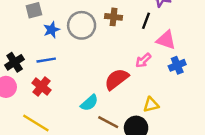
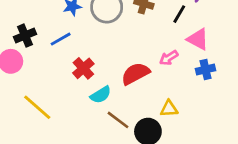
blue line: (46, 60) -> (61, 39), turned -30
red cross: (41, 87) -> (83, 68), moved

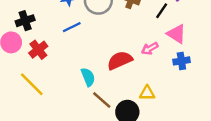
blue line: (61, 39) -> (72, 27), moved
red cross: (83, 68) -> (38, 50), moved
cyan semicircle: (101, 95) -> (88, 77), turned -84

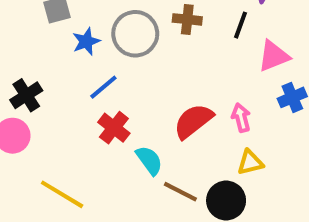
pink triangle: (177, 34) -> (274, 56), turned -40
pink arrow: (150, 49) -> (241, 118), moved, turned 119
red cross: (38, 50) -> (114, 128), moved

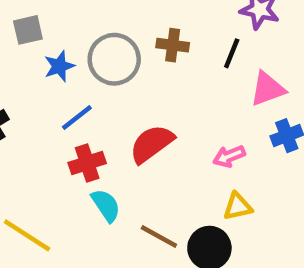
pink arrow: (241, 118) -> (229, 156), turned -100
red semicircle: (193, 121) -> (152, 144), moved
red cross: (114, 128) -> (87, 163), turned 32
cyan semicircle: (149, 160) -> (106, 205), moved

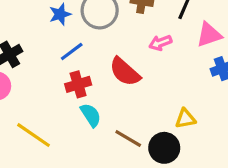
red semicircle: (152, 144) -> (125, 72), turned -104
pink arrow: (229, 156) -> (160, 43), moved

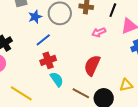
red semicircle: (125, 72) -> (92, 65), moved, turned 75
yellow triangle: (185, 119) -> (126, 85), moved

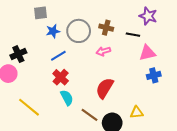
black line: (113, 10) -> (133, 35), turned 72
pink arrow: (99, 32) -> (103, 51), moved
red cross: (48, 60) -> (61, 77), turned -35

